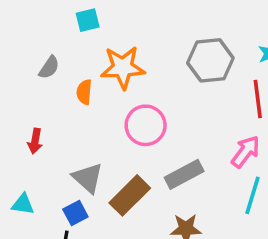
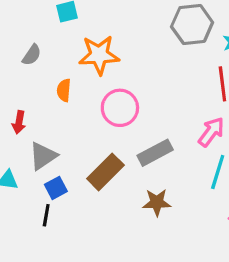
gray hexagon: (210, 60) -> (192, 25), moved
orange semicircle: (84, 92) -> (64, 90), moved
gray triangle: (88, 178) -> (43, 156), moved, turned 44

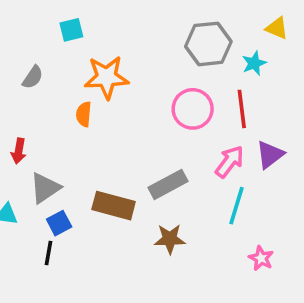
orange semicircle: (64, 90) -> (84, 114), moved
pink circle: (120, 108) -> (193, 109), moved
brown rectangle: (105, 172) -> (114, 206), turned 60

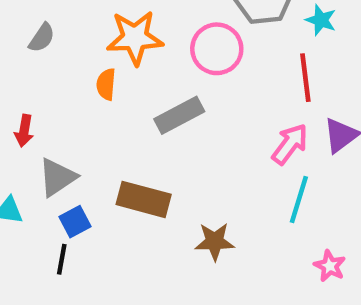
cyan star: (254, 63) -> (321, 20), turned -30
pink circle: (193, 109) -> (217, 49), moved
gray rectangle: (168, 184) -> (179, 115), moved

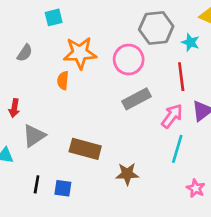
gray rectangle: (179, 115) -> (136, 99), moved
blue square: (75, 222) -> (63, 188), moved, turned 36

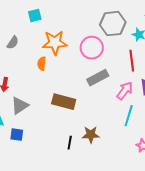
brown rectangle: (85, 149) -> (64, 102), moved
black line: (37, 184) -> (70, 143), moved
blue square: (63, 188) -> (17, 135), moved

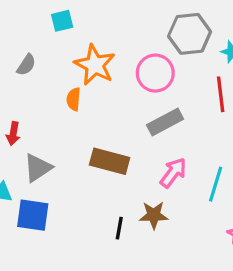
orange star: (55, 43) -> (95, 65), turned 30
pink arrow: (125, 91) -> (173, 173), moved
blue square: (17, 135) -> (33, 215), size x1.5

